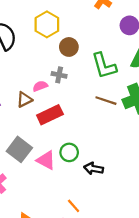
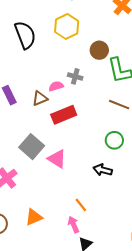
brown circle: (69, 47) -> (99, 50), moved
green circle: (69, 152) -> (114, 140), moved

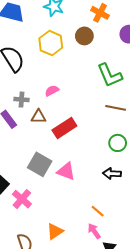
brown circle: (99, 50) -> (84, 36), moved
gray cross: (75, 76) -> (22, 100), moved
pink semicircle: (56, 86) -> (52, 91), moved
brown triangle: (40, 98) -> (39, 117), turned 35

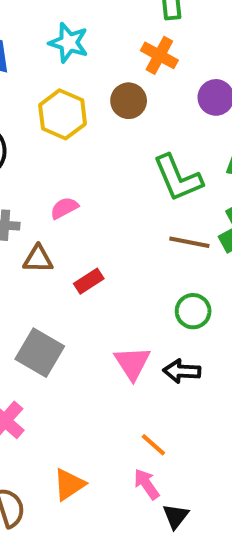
red rectangle: (64, 128) -> (89, 281), size x0.6
pink triangle: (66, 171) -> (132, 363), moved, turned 36

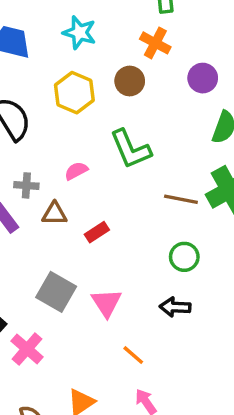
green L-shape: (178, 178) -> (131, 149), moved
pink triangle: (132, 363) -> (106, 303), moved
orange line: (153, 445) -> (133, 355), moved

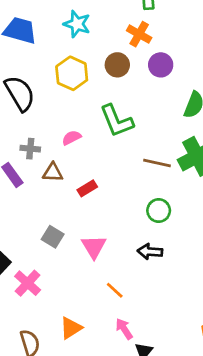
purple circle: (203, 78) -> (161, 65), moved
gray square: (56, 292) -> (53, 237), size x0.7

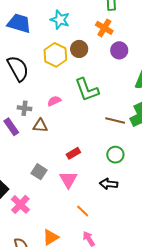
brown circle: (117, 65) -> (79, 49), moved
red rectangle: (87, 188) -> (73, 153), moved

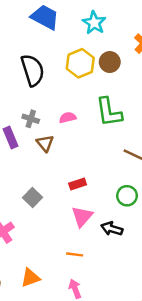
brown triangle: (40, 126) -> (45, 143), turned 35
pink triangle: (68, 180) -> (82, 217), moved
orange line: (83, 211) -> (75, 254), turned -48

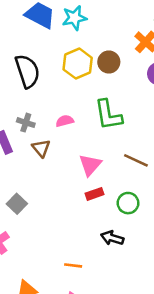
cyan star: (94, 23) -> (74, 18), moved, turned 30
red rectangle: (78, 184) -> (95, 194), moved
gray square: (33, 197) -> (17, 204), moved
pink triangle: (82, 217) -> (90, 165), moved

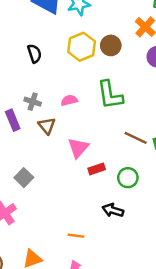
black semicircle: (27, 71) -> (34, 54), size x0.6
pink triangle: (90, 165) -> (78, 148), moved

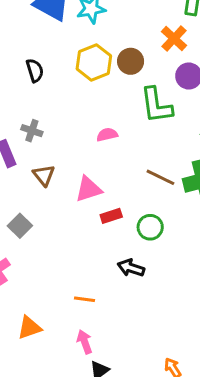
green L-shape: (110, 95) -> (156, 105), moved
pink semicircle: (69, 100) -> (107, 135), moved
brown triangle: (47, 126) -> (44, 175), moved
pink triangle: (78, 148) -> (88, 189), turned 30

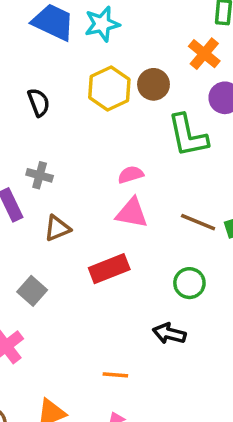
brown triangle: (44, 175) -> (57, 228), turned 50
pink triangle: (88, 189) -> (132, 213), moved, turned 32
red rectangle: (111, 216) -> (109, 269), moved, size x1.5

